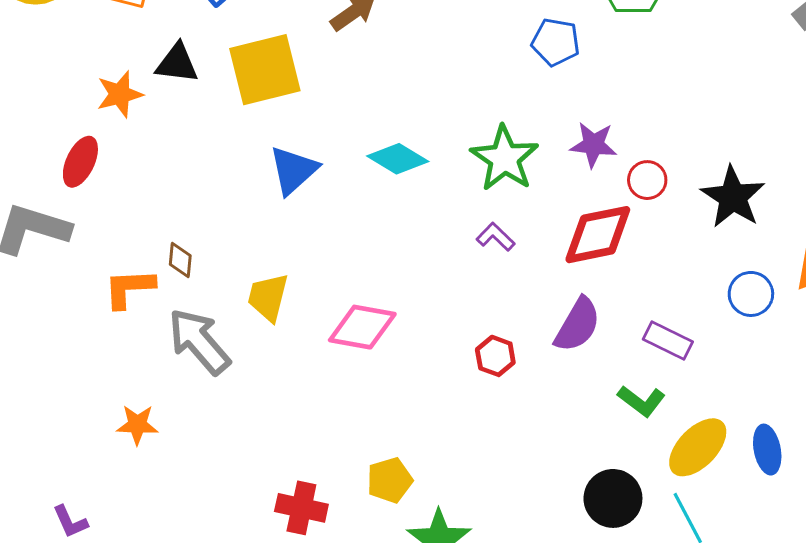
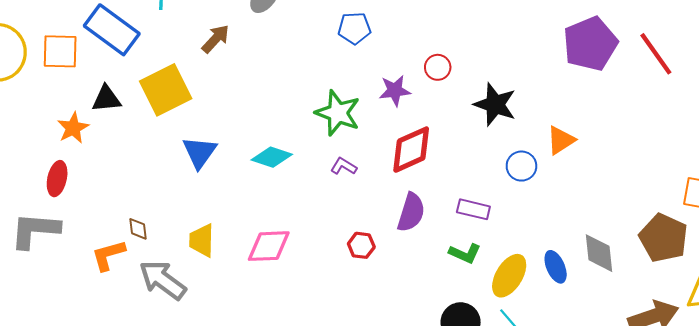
cyan diamond: (398, 159) -> (272, 157), moved
red circle: (647, 180) -> (438, 67), moved

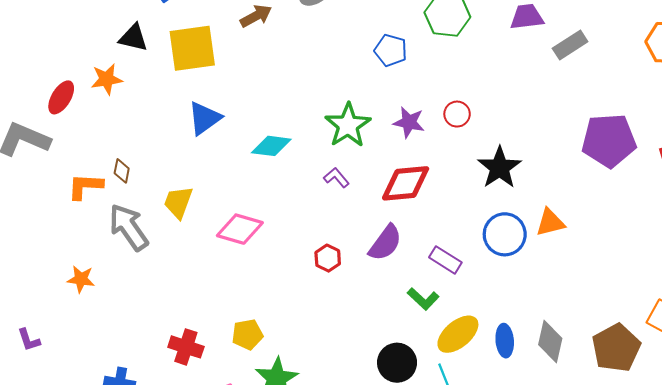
orange star: (73, 128) -> (107, 79), moved
cyan diamond: (272, 157) -> (271, 146), turned -30
blue circle: (521, 166) -> (505, 234), size x1.4

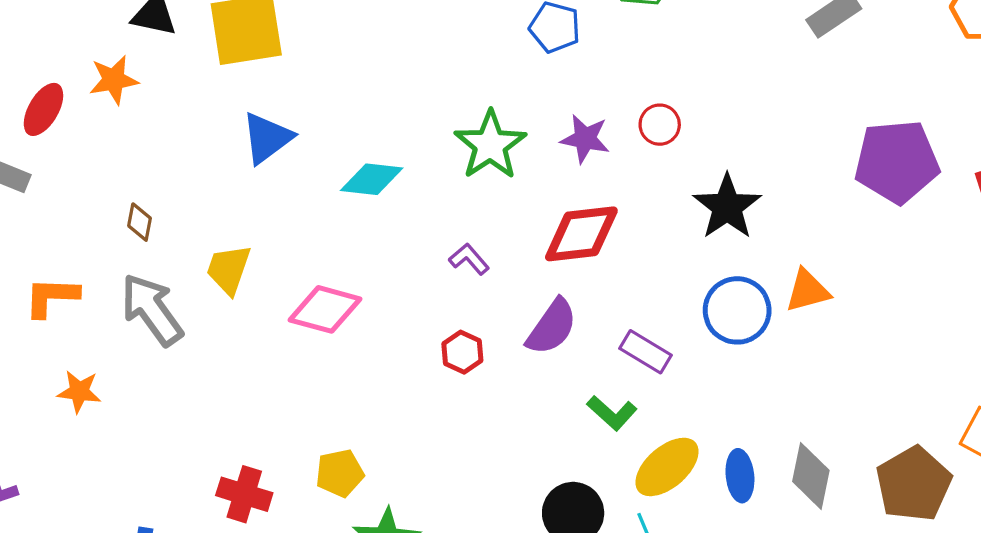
purple L-shape: (336, 178) -> (469, 259), moved
orange L-shape: (85, 186) -> (51, 297), moved

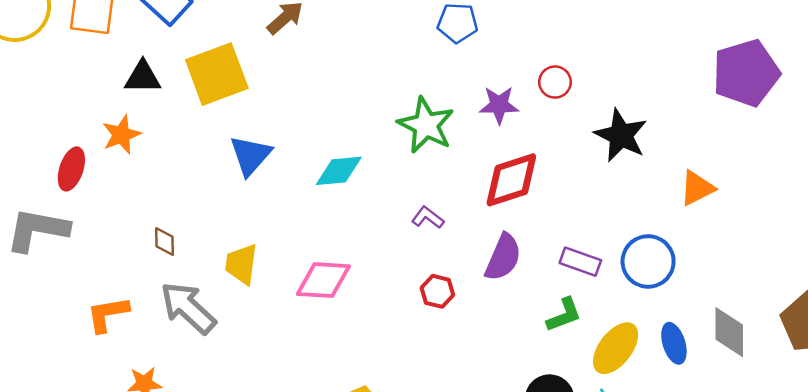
blue circle: (737, 310) -> (648, 261), moved
green L-shape: (612, 413) -> (564, 315), turned -51

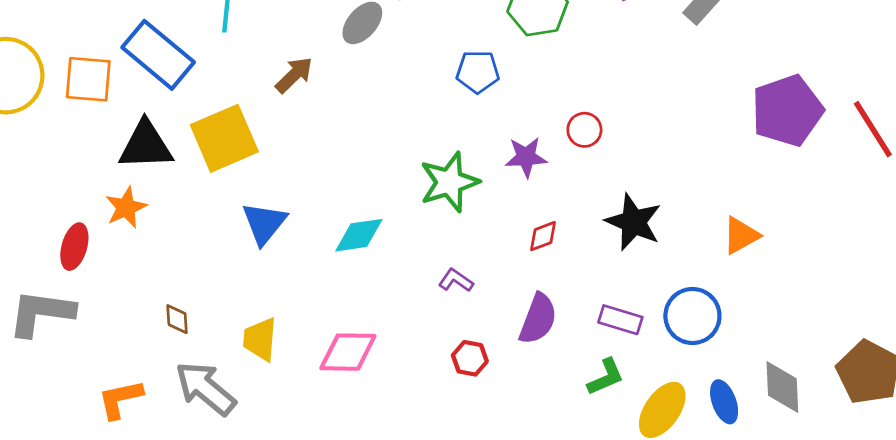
black triangle: (143, 77) -> (146, 145), size x1.4
green star: (426, 125) -> (449, 182), turned 30
black star: (621, 135) -> (633, 222), moved
red diamond: (511, 180) -> (543, 236), size x0.5

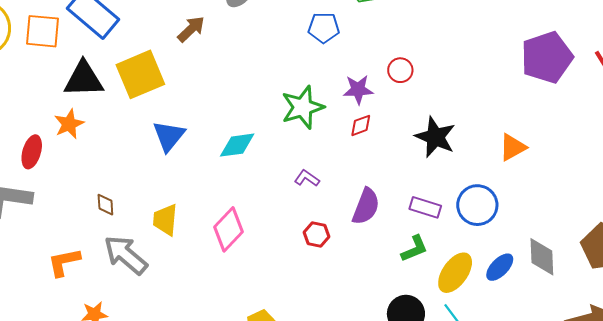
red diamond: (543, 236) -> (361, 125), moved
pink diamond: (348, 352) -> (229, 229), turned -48
blue ellipse: (724, 402) -> (500, 267), turned 64

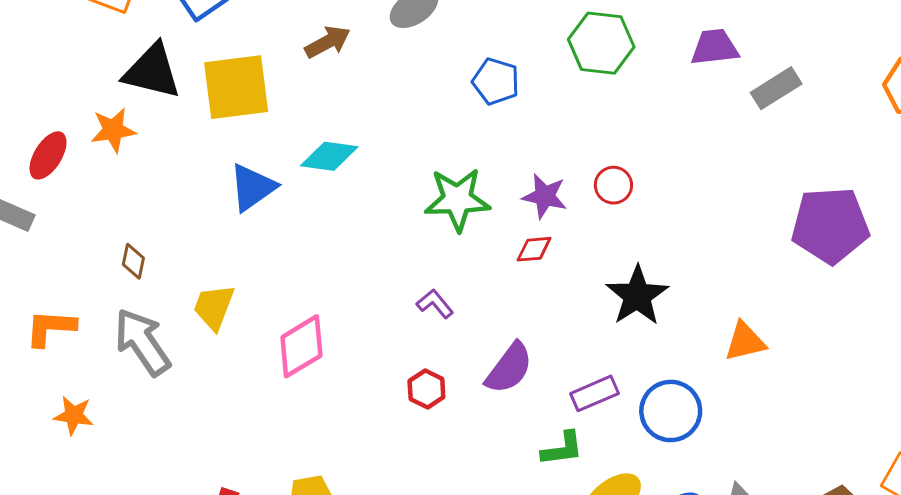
blue pentagon: (324, 28) -> (496, 81), moved
cyan diamond: (237, 145) -> (329, 156), moved
purple rectangle: (425, 207) -> (595, 393), turned -56

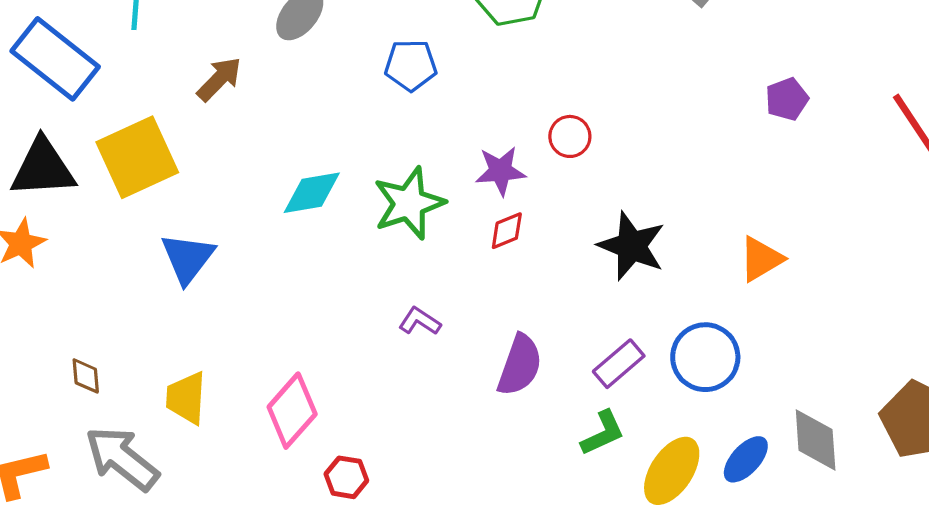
cyan diamond: (329, 156) -> (312, 193), moved
purple pentagon: (830, 225) -> (787, 99), moved, size x0.5
red hexagon: (426, 389) -> (346, 477), moved

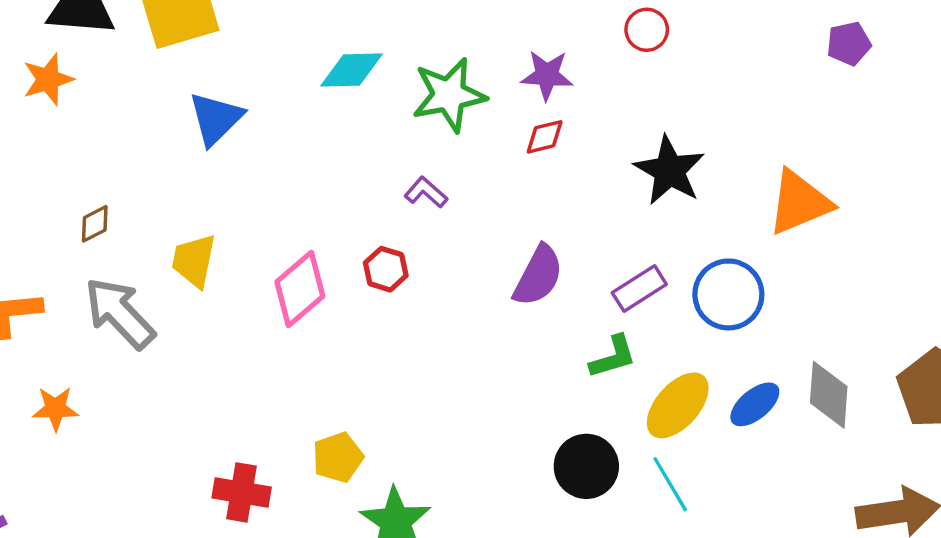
red circle: (570, 136) -> (647, 30), moved
orange triangle: (761, 259) -> (799, 202), size x1.4
purple L-shape: (420, 321) -> (426, 192), moved
brown diamond: (86, 376) -> (95, 224), turned 60
red hexagon: (346, 477) -> (386, 269), moved

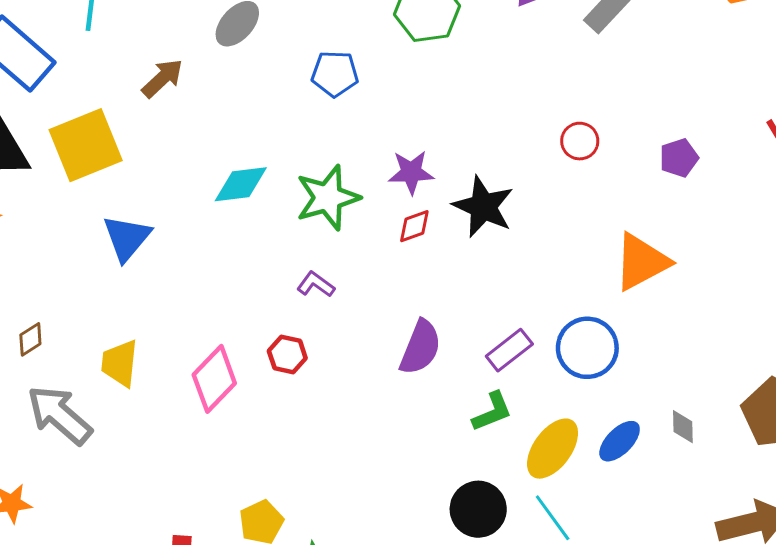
red circle: (647, 30) -> (580, 141), moved
purple pentagon: (849, 44) -> (679, 158), moved
black star: (669, 171) -> (483, 207), moved
gray diamond: (829, 395) -> (683, 427), size x0.6

